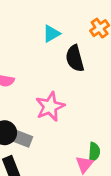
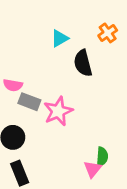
gray rectangle: (21, 138) -> (29, 102), moved

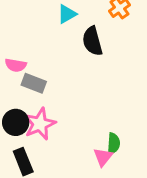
pink star: (58, 111) -> (40, 124), moved

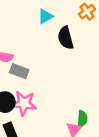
pink star: (40, 124) -> (24, 103), turned 30

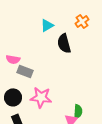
pink star: (24, 103) -> (41, 97), moved

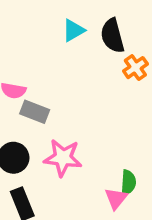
orange cross: (82, 21) -> (135, 68), moved
black semicircle: (64, 43) -> (112, 36), moved

